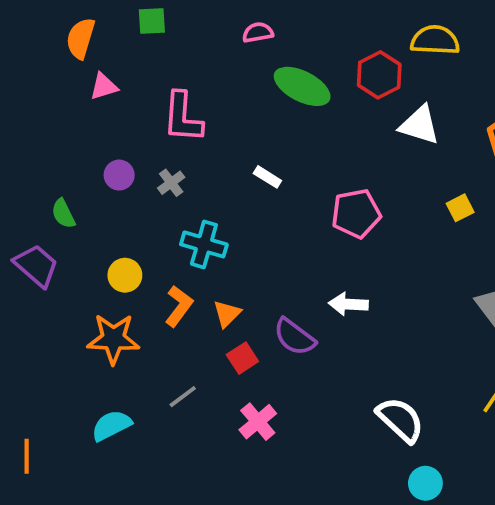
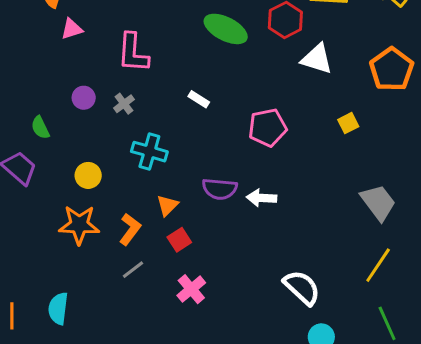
orange L-shape: (179, 306) -> (130, 229), moved
purple semicircle: (294, 337) -> (220, 189), moved, turned -32
cyan semicircle: (111, 425) -> (58, 308), moved, turned -56

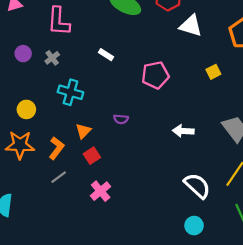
purple semicircle: (220, 189) -> (121, 119), size x0.6
white arrow: (262, 198) -> (183, 131), moved
white semicircle: (302, 288) -> (197, 186), moved

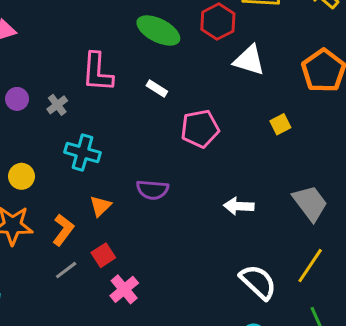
pink L-shape: (59, 21) -> (97, 72), moved
white rectangle: (106, 55) -> (157, 89), moved
purple semicircle: (121, 119) -> (152, 190), size x1.5
red square: (92, 156) -> (103, 255), moved

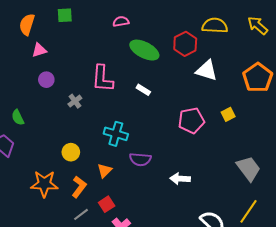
purple circle: (17, 99) -> (46, 80), moved
pink pentagon: (200, 129) -> (191, 120), moved
cyan cross: (82, 152) -> (116, 134), moved
yellow circle: (21, 176) -> (71, 152), moved
white arrow: (239, 206) -> (180, 179), moved

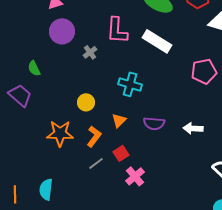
purple circle: (46, 80) -> (62, 31), size x1.6
white rectangle: (143, 90) -> (157, 41), size x2.0
purple semicircle: (140, 159) -> (154, 123), moved

